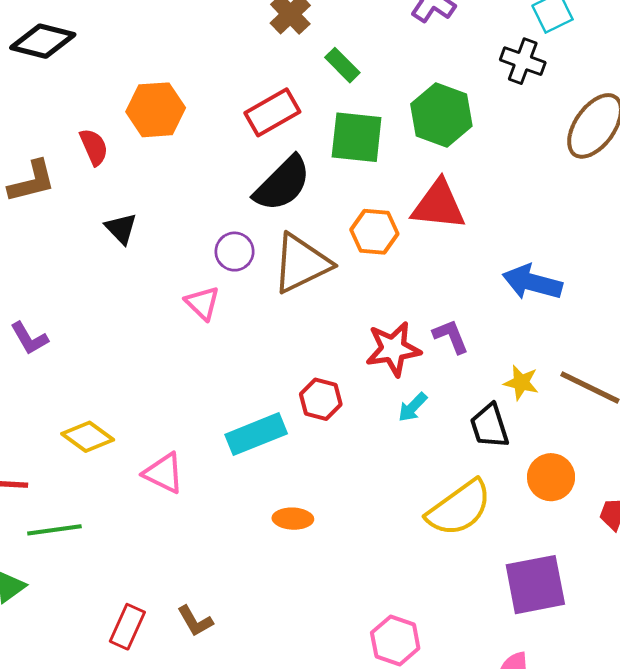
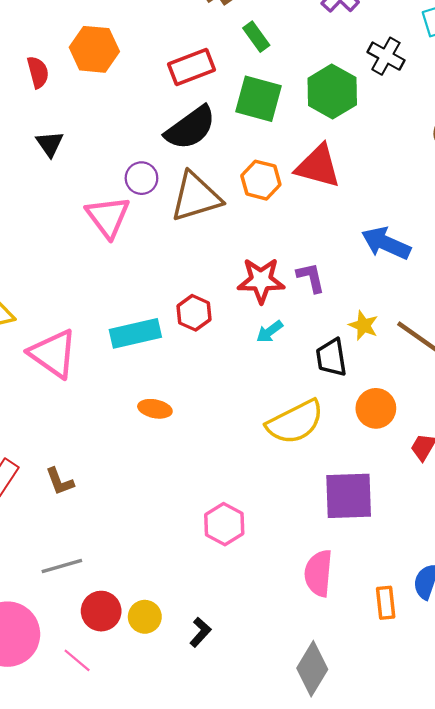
black cross: (523, 61) -> (386, 56), moved
pink triangle: (202, 303) -> (108, 217), size x1.5
pink triangle: (164, 473) -> (53, 354), size x1.4

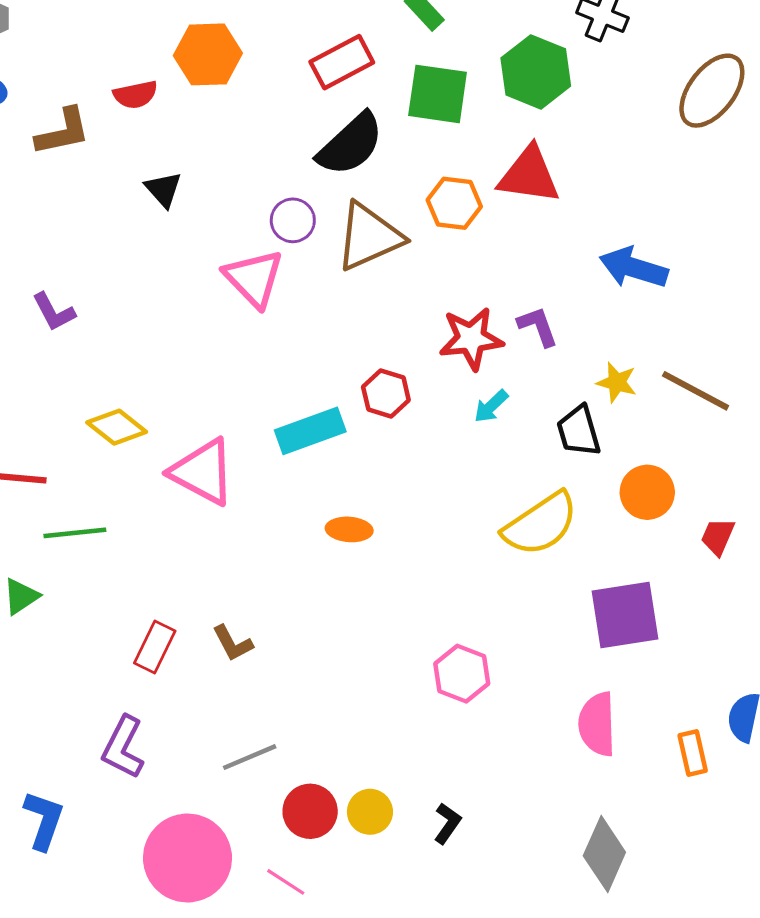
red semicircle: (38, 72) -> (135, 95), turned 100

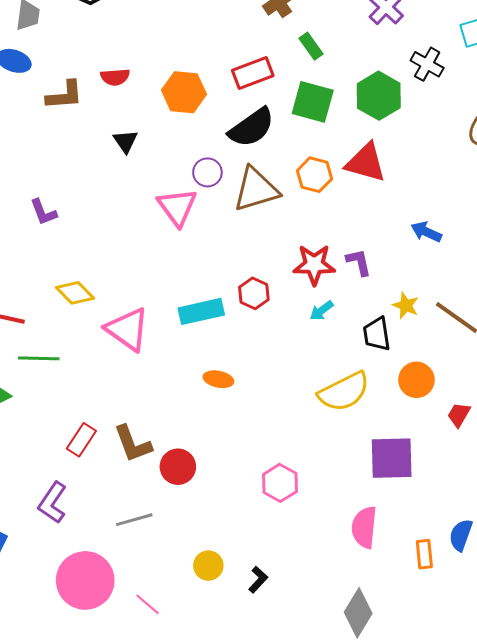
orange hexagon: (208, 54) -> (184, 92), moved
blue arrow: (633, 268) -> (426, 232), size x0.7
brown L-shape: (233, 643) -> (133, 444), size x1.5
red circle: (310, 811) -> (178, 467), moved

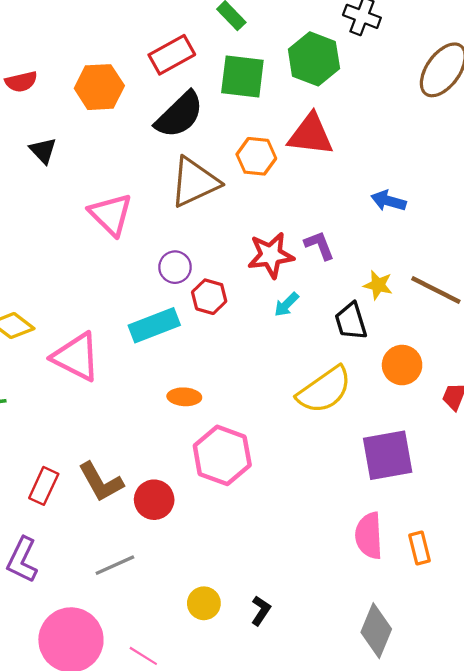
purple circle: (207, 172) -> (175, 267), moved
pink hexagon: (280, 483) -> (222, 455), moved, size x1.4
orange rectangle: (424, 554) -> (420, 548), moved

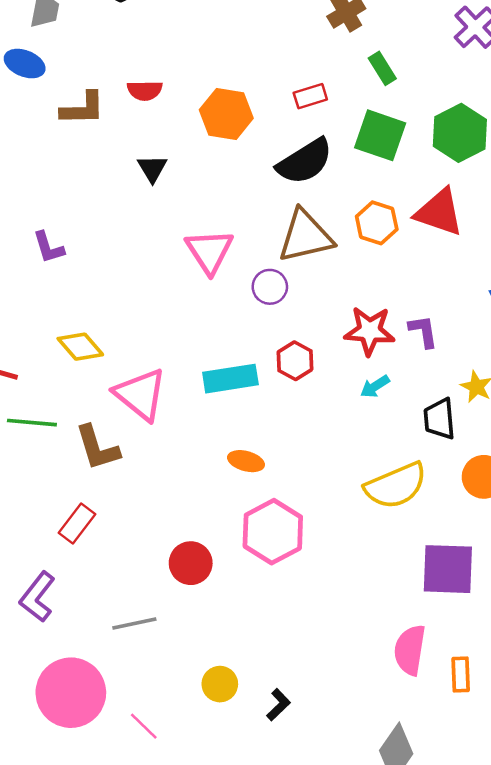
red rectangle: (172, 55) -> (310, 96), size x0.7
purple circle: (175, 267) -> (270, 287), moved
brown L-shape: (101, 482) -> (97, 448), moved

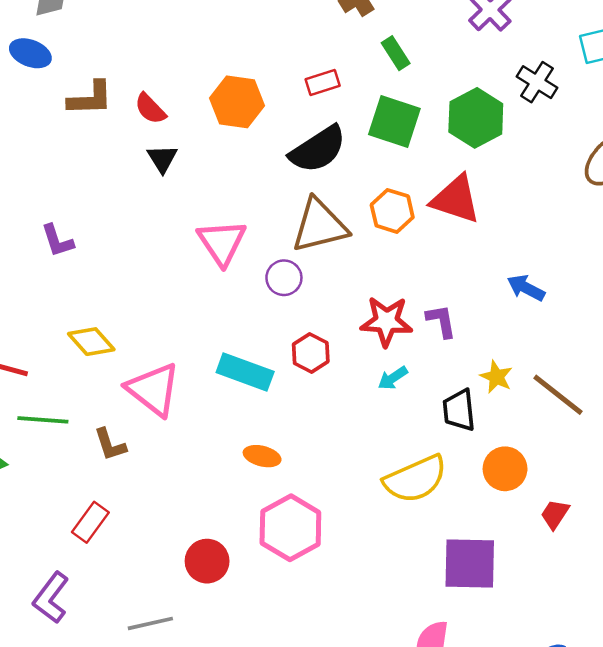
red semicircle: (145, 90) -> (150, 109), moved, turned 48
cyan rectangle: (230, 379) -> (245, 372), turned 30
brown L-shape: (97, 448) -> (110, 445), size x0.7

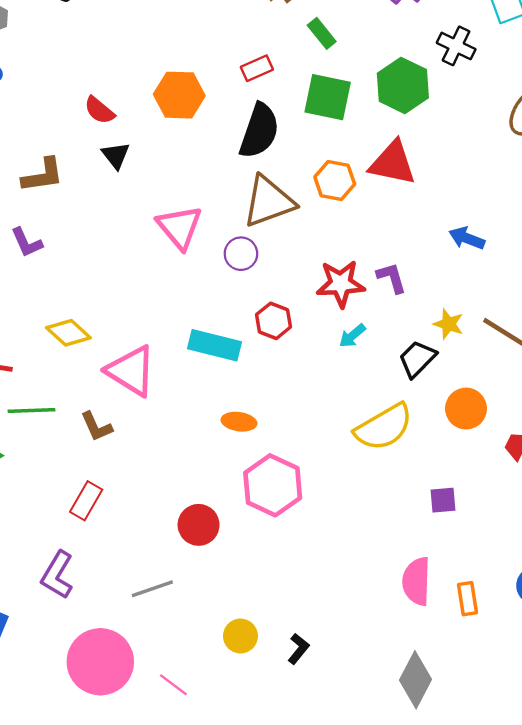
brown L-shape: (90, 98) -> (43, 175), moved
black semicircle: (318, 149) -> (259, 131), turned -32
black trapezoid: (459, 410) -> (417, 359), turned 57
purple square: (470, 563) -> (443, 500), size x0.5

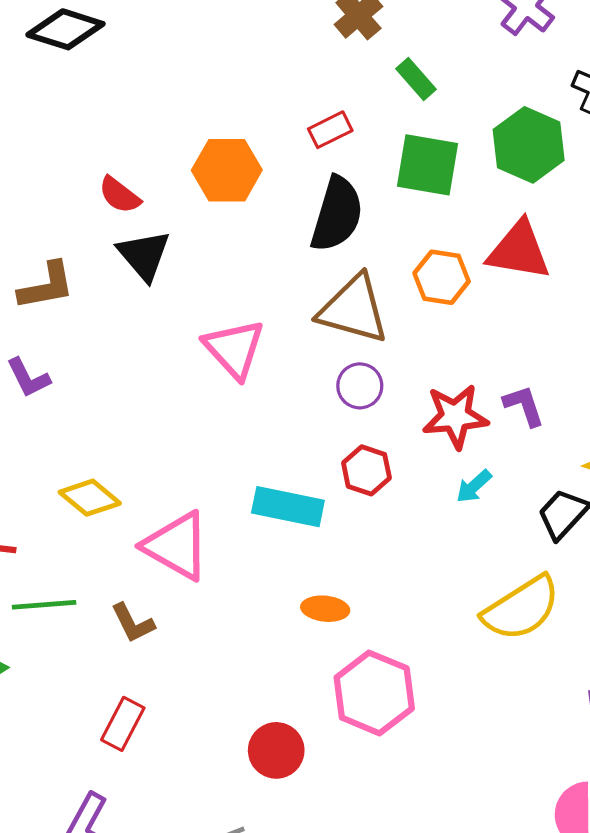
black triangle: (116, 155) -> (144, 255), size x1.4
brown triangle: (269, 201) -> (353, 309), turned 38
purple circle: (241, 254) -> (360, 386), moved

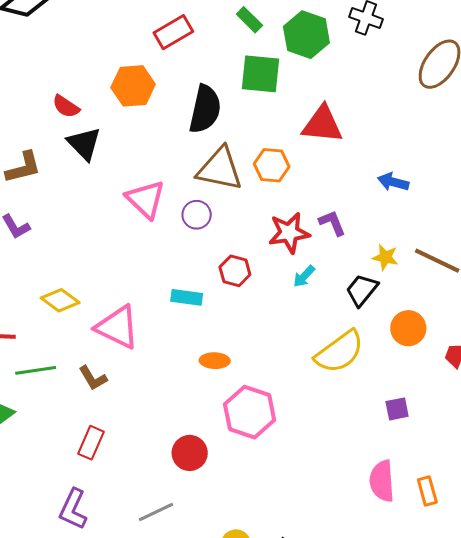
red rectangle: (330, 130) -> (173, 32), moved, size x1.4
green hexagon: (529, 145) -> (306, 35), moved
orange hexagon: (442, 277) -> (272, 165), moved
purple circle: (360, 386) -> (197, 215), moved
cyan rectangle: (288, 507) -> (187, 297), size x0.7

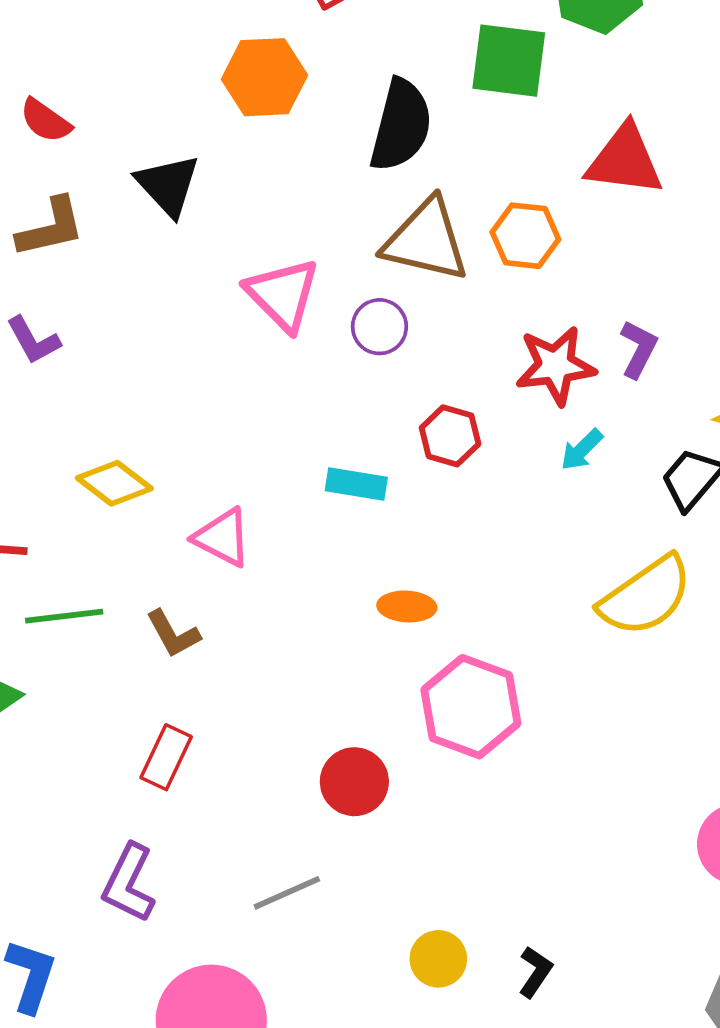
red semicircle: (66, 106) -> (46, 121), moved
purple L-shape: (332, 223) -> (639, 349), turned 48
pink triangle: (117, 327) -> (223, 537), size x0.7

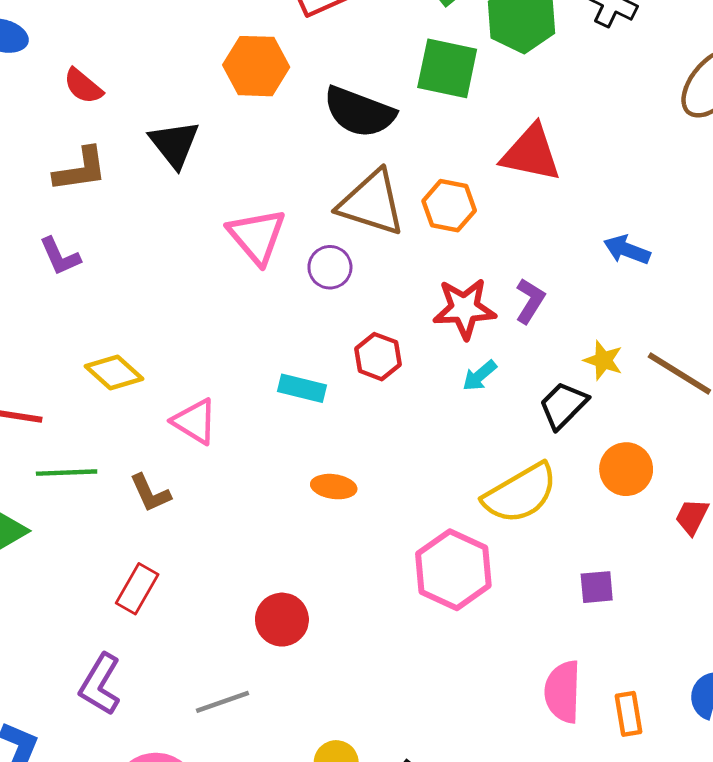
black semicircle: (401, 125) -> (359, 112), turned 92
pink hexagon: (471, 707) -> (453, 570), moved

